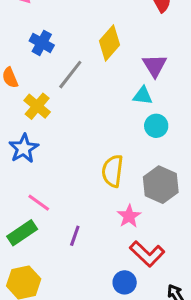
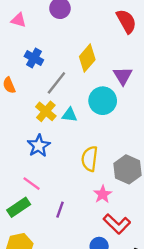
cyan triangle: (143, 96) -> (69, 115), moved
yellow cross: (37, 106) -> (46, 111), moved
cyan circle: (156, 126) -> (103, 101), moved, size x1.5
blue star: (24, 148) -> (39, 146), moved

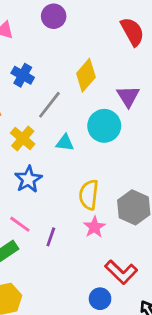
yellow cross: (46, 111) -> (23, 138), moved
pink star: (103, 194) -> (94, 227), moved
purple line: (60, 210) -> (51, 237), moved

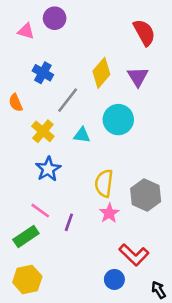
purple circle: (54, 16) -> (55, 18), moved
purple triangle: (128, 96) -> (138, 77), moved

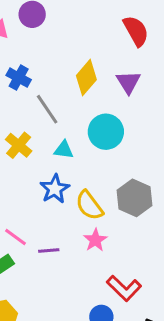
gray line: (68, 100) -> (47, 109), turned -72
blue star: (48, 169) -> (55, 189), moved
yellow semicircle: (104, 183) -> (89, 205), turned -44
gray hexagon: (146, 195) -> (134, 198), moved
purple line: (69, 222) -> (49, 251), turned 66

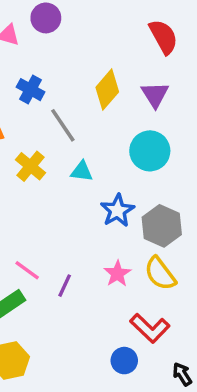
cyan circle: (106, 132) -> (150, 151), moved
blue star: (55, 189) -> (117, 211), moved
yellow semicircle: (89, 205) -> (160, 274), moved
purple line: (49, 251) -> (65, 286), turned -60

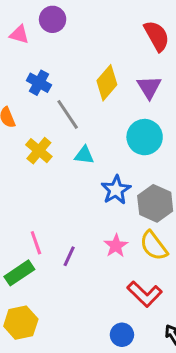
pink line: (27, 270) -> (36, 243), turned 35
blue circle: (124, 361) -> (122, 335), moved

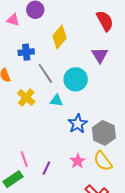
blue cross: (39, 83) -> (26, 52), turned -35
yellow diamond: (107, 83) -> (59, 37), moved
cyan circle: (145, 137) -> (76, 79), moved

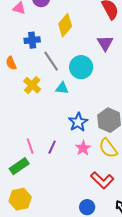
blue star: (78, 124) -> (78, 122), moved
purple line: (46, 168) -> (52, 147), moved

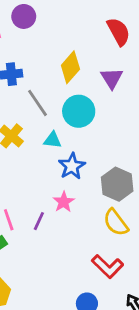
yellow diamond: (65, 25) -> (70, 67), moved
blue star: (78, 122) -> (72, 166), moved
pink star: (83, 148) -> (64, 202), moved

